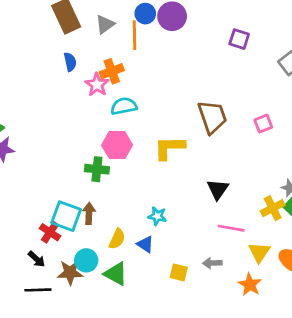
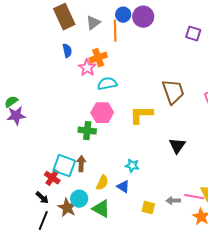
pink line: (231, 228) -> (194, 197), moved
brown star: (70, 272) -> (67, 208), turned 30
black line: (38, 290) -> (43, 221), turned -66

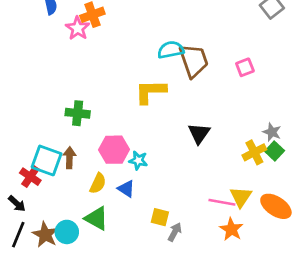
cyan semicircle: (107, 84) -> (171, 50), moved
pink hexagon: (102, 113) -> (114, 150), moved
cyan circle: (79, 199) -> (67, 232), moved
gray arrow: (173, 201) -> (175, 232), moved, turned 120
brown star: (67, 208) -> (45, 235), moved

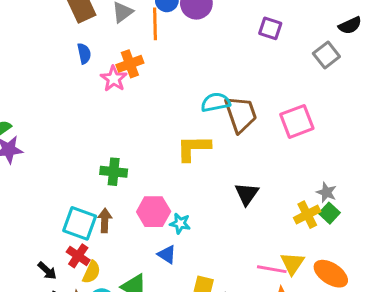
pink square: (245, 67) -> (297, 121), size x1.6
red cross: (30, 177) -> (78, 256), moved
yellow semicircle: (98, 183) -> (91, 272), moved

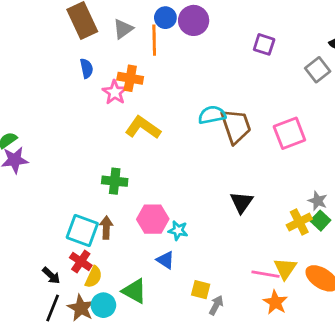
orange cross: (130, 64) -> (130, 78), turned 30
yellow L-shape: (193, 148) -> (143, 128), moved, turned 36

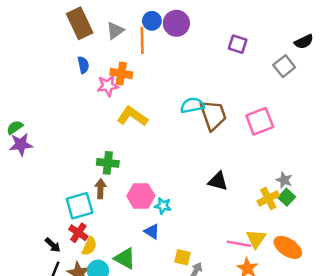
pink star: (115, 92) -> (108, 86), turned 30
black triangle: (242, 202) -> (218, 181), turned -50
brown arrow: (106, 228) -> (100, 189), moved
cyan square: (82, 230) -> (80, 206), turned -36

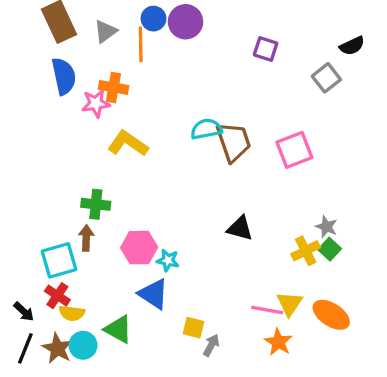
blue semicircle: (83, 65) -> (64, 76), size x1.6
blue triangle: (152, 231) -> (153, 294), size x1.5
yellow semicircle: (89, 246) -> (72, 313), turned 72

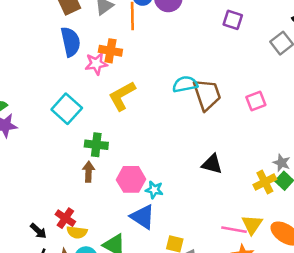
yellow L-shape: (128, 143) -> (122, 96), turned -64
pink square: (294, 150) -> (256, 101), size x0.7
cyan square: (59, 260) -> (67, 109), moved, turned -32

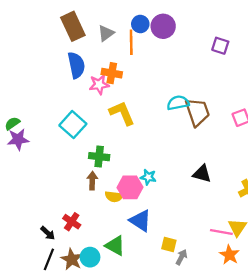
yellow L-shape: (122, 96) -> (122, 113), turned 96
cyan star: (154, 190) -> (148, 177), moved
yellow semicircle: (77, 232) -> (114, 197), moved

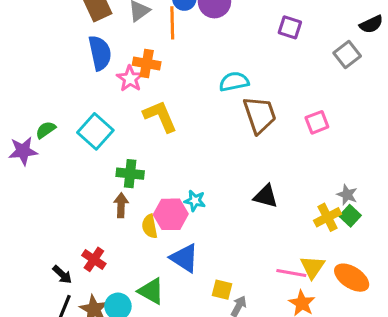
pink star: (99, 85) -> (130, 79), turned -30
cyan semicircle: (178, 103) -> (234, 82), moved
green semicircle: (12, 123) -> (46, 130), moved
yellow semicircle: (114, 197) -> (150, 226), turned 72

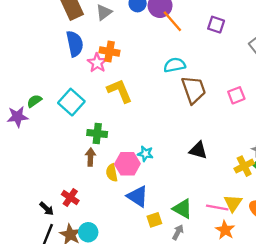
orange line: (172, 23) -> (172, 21), moved, turned -40
yellow square: (222, 290) -> (154, 220), moved, turned -32
green triangle: (151, 291) -> (182, 209), moved

